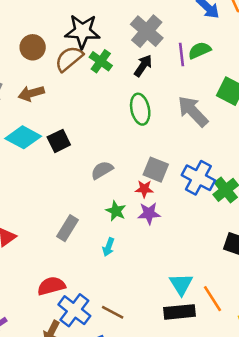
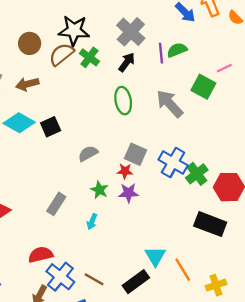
black rectangle: (180, 312) -> (136, 282), moved, turned -32

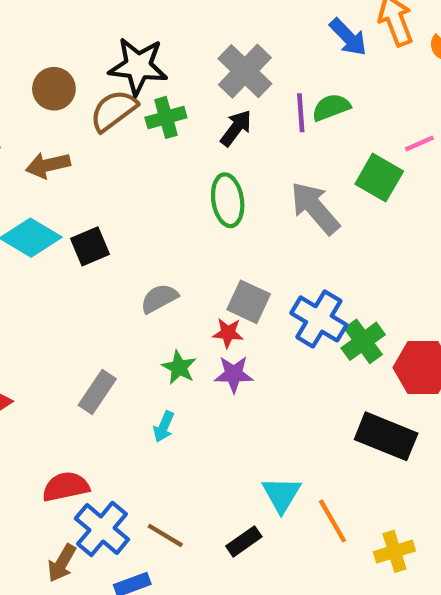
green cross: (89, 57) -> (166, 117), turned 36
black rectangle: (136, 282) -> (244, 541), size x0.7

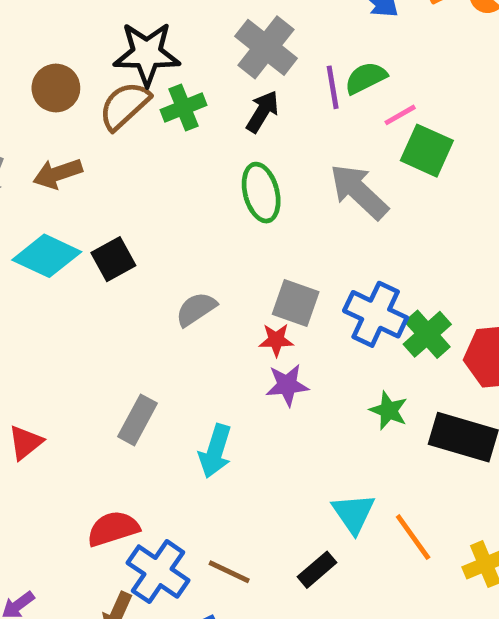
pink line: (419, 143) -> (400, 115), moved
green star: (179, 367) -> (389, 411), moved
cyan arrow: (164, 427) -> (215, 451), size x1.5

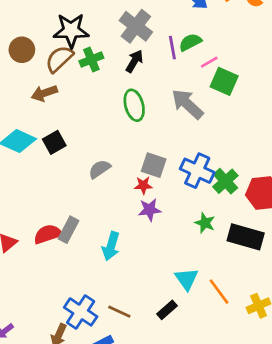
brown arrow: (58, 174) -> (44, 93), moved
red semicircle: (113, 529) -> (48, 234), moved

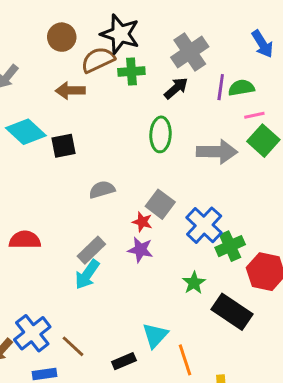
gray arrow: (187, 104) -> (217, 152), turned 120
gray rectangle: (68, 230) -> (91, 250), moved

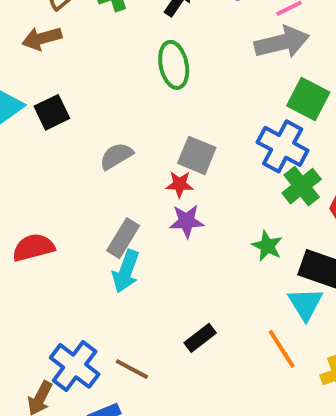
green square: (263, 141) -> (308, 99), moved
gray arrow: (217, 152) -> (282, 42), moved
blue cross: (204, 225) -> (283, 146), moved
cyan triangle: (155, 335) -> (305, 304), moved
black rectangle: (124, 361) -> (200, 338), moved

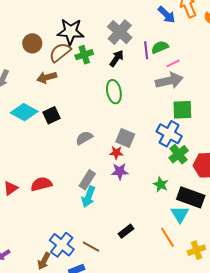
green square: (308, 99) -> (182, 110), turned -30

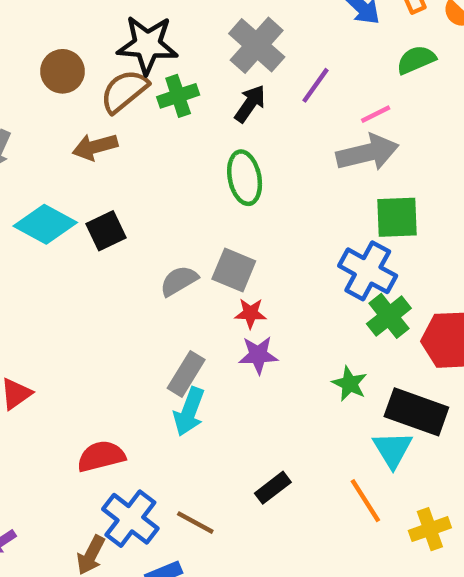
green semicircle: (160, 47) -> (416, 60), moved
purple line: (146, 50) -> (315, 85), turned 42
gray square: (125, 138) -> (234, 270), moved
red semicircle: (41, 184) -> (101, 456), moved

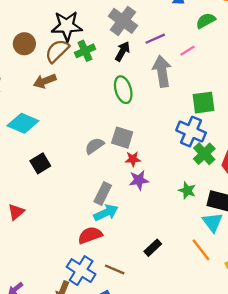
purple line: (315, 85) -> (155, 39), turned 36
gray arrow: (367, 153) -> (162, 71), moved, turned -80
black square: (106, 231) -> (40, 163), moved
cyan arrow: (189, 412) -> (106, 213), turned -130
red semicircle: (101, 456) -> (90, 235), moved

